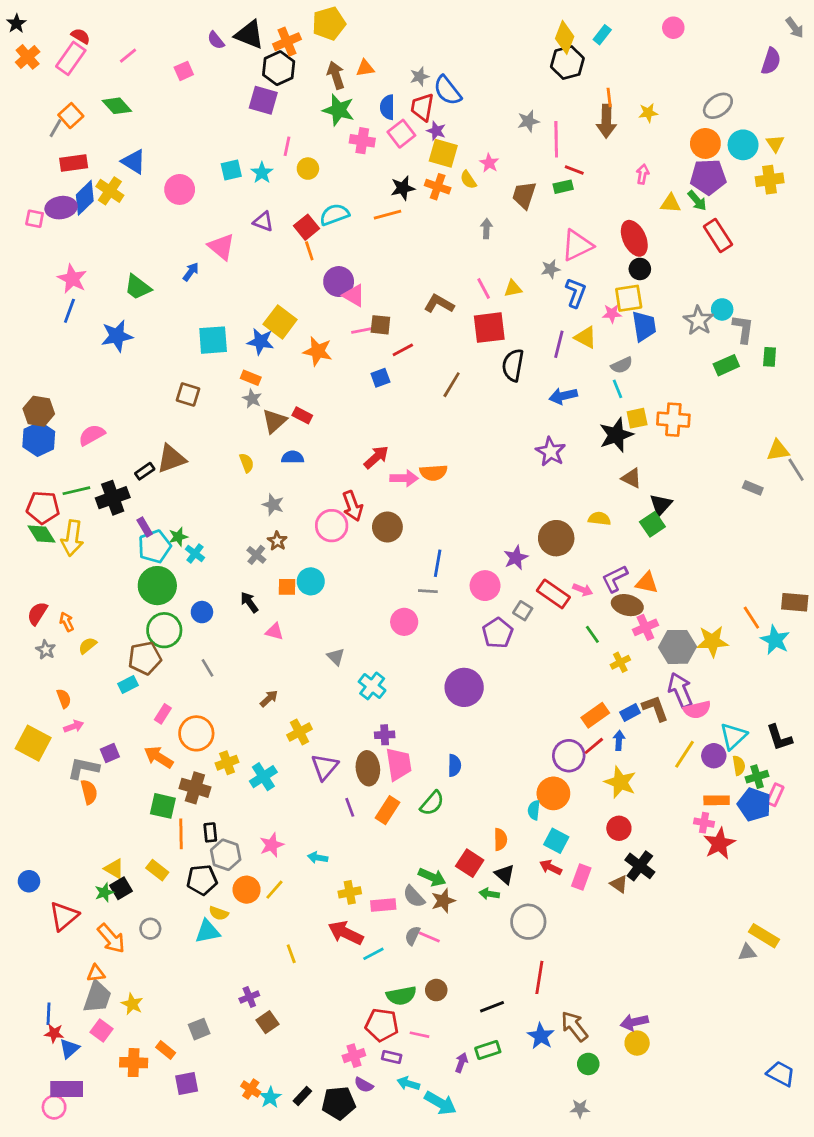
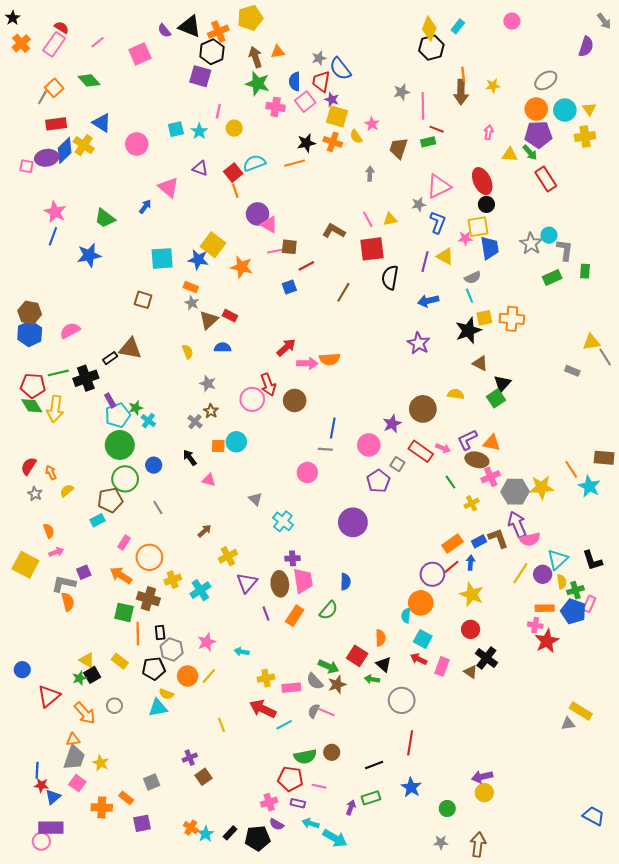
pink square: (184, 71) -> (140, 54), size x1.5
brown triangle: (171, 459) -> (130, 349), turned 30
brown arrow: (574, 1026) -> (478, 845), moved, turned 45

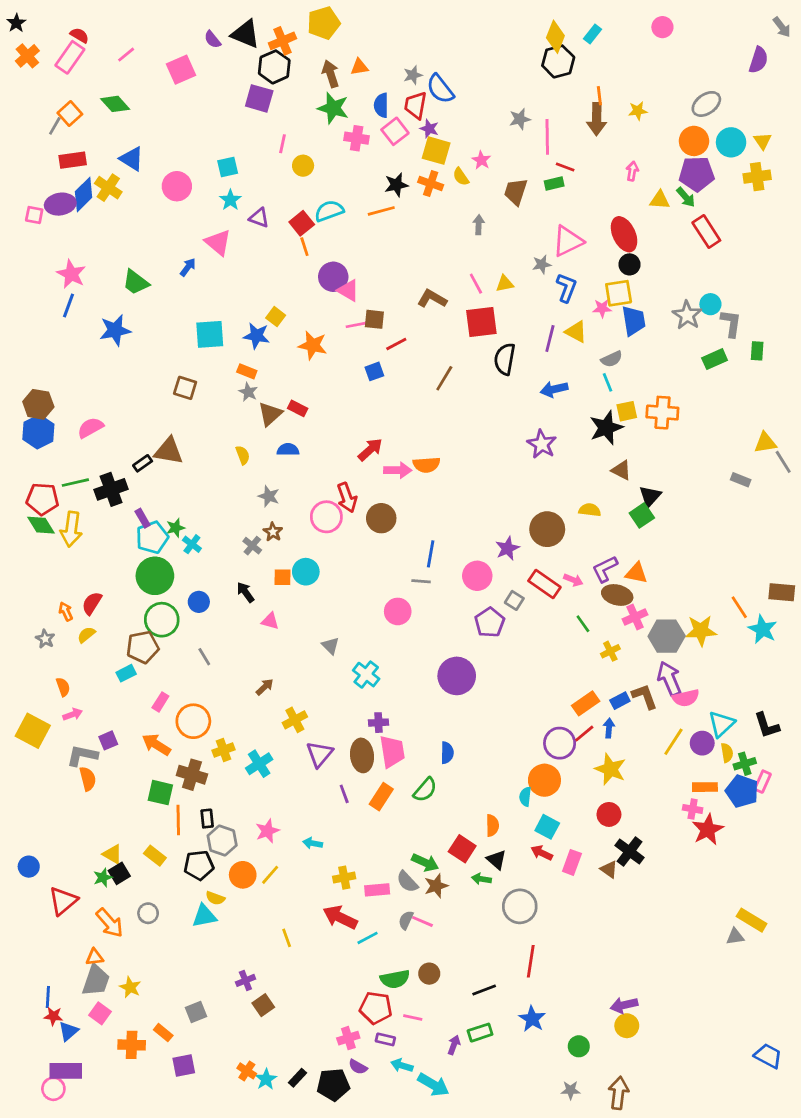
cyan star: (199, 131) -> (230, 200), moved
yellow square: (213, 245) -> (276, 317), size x0.6
red semicircle: (29, 466) -> (92, 603), moved

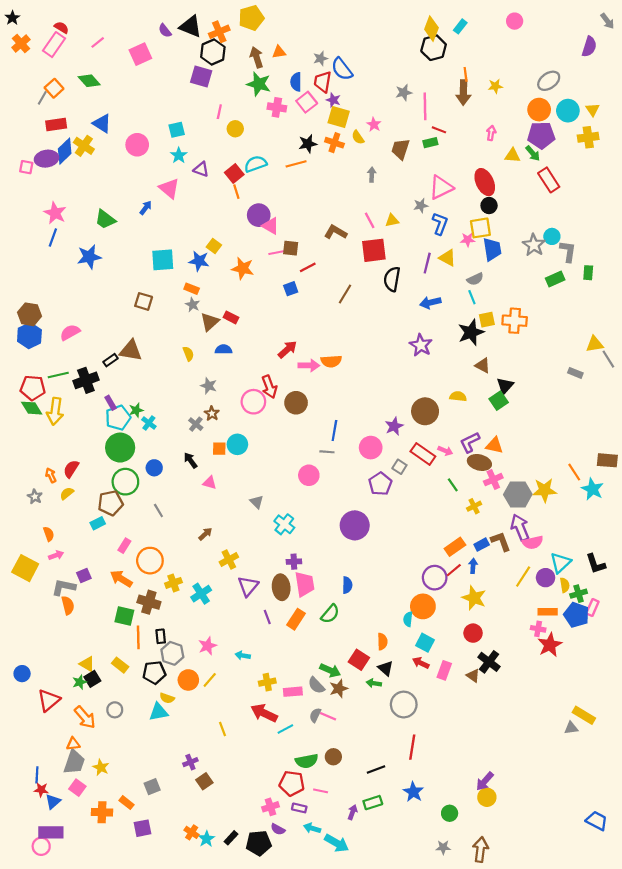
purple arrow: (624, 1005) -> (485, 781), turned -36

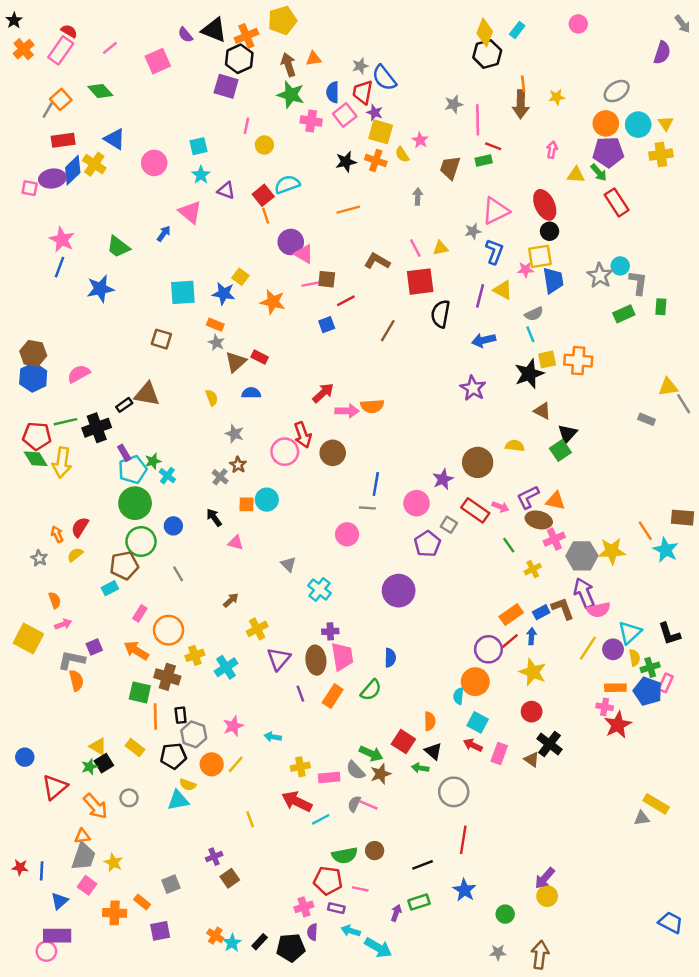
orange line: (296, 164) -> (348, 210), moved
red star: (41, 790) -> (20, 867), moved
purple semicircle: (278, 829) -> (312, 932), turned 64

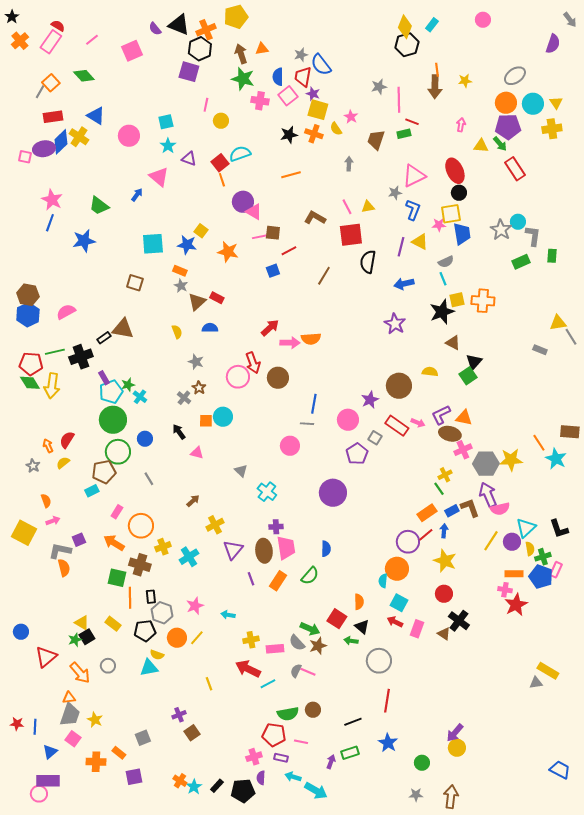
green line: (509, 545) -> (439, 489), moved

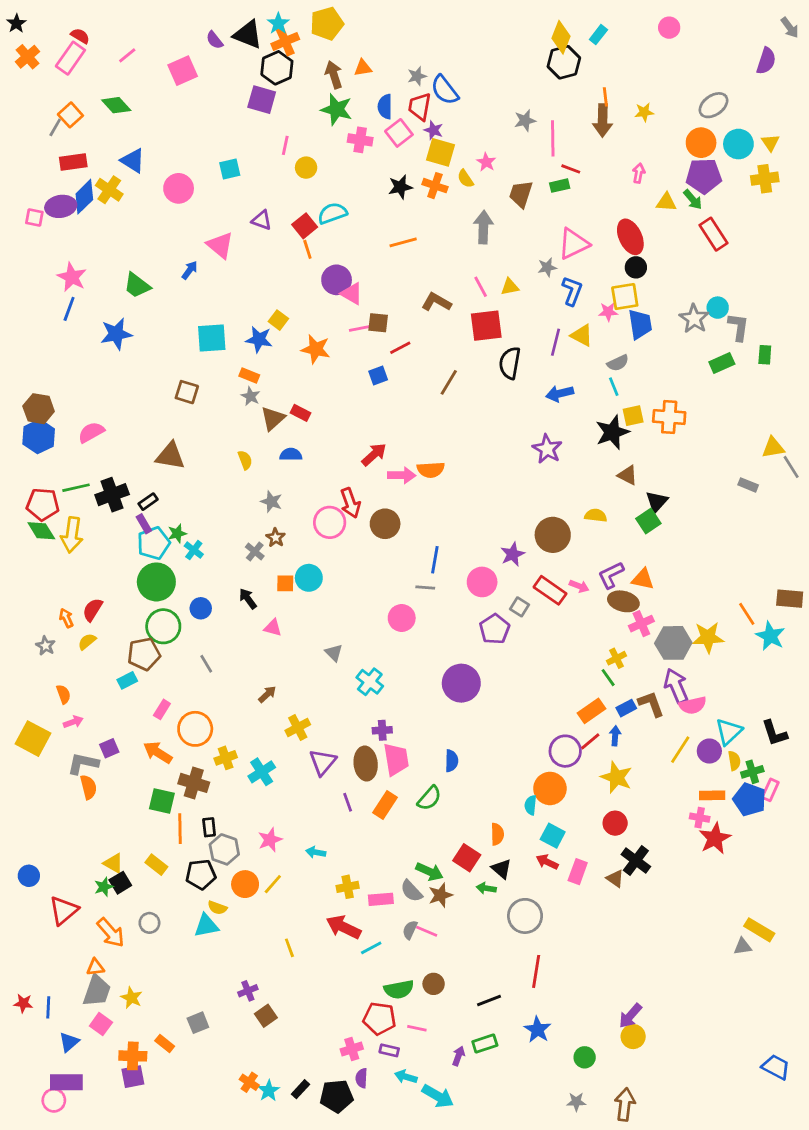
cyan star: (168, 146) -> (278, 23), moved
gray arrow: (349, 164) -> (483, 227), size x1.6
black rectangle: (104, 338) -> (148, 502), moved
purple square: (134, 777) -> (133, 1077), moved

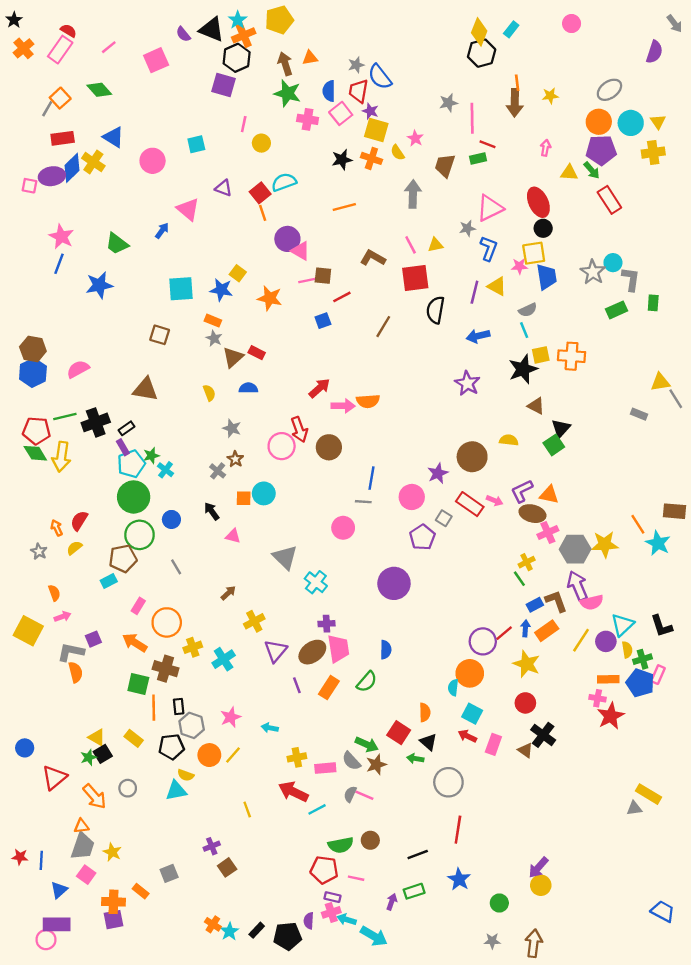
gray triangle: (334, 653) -> (285, 557), size x1.6
orange rectangle: (592, 711) -> (547, 631), moved
brown ellipse: (366, 764) -> (312, 652), turned 60
pink cross: (352, 1049) -> (331, 912), moved

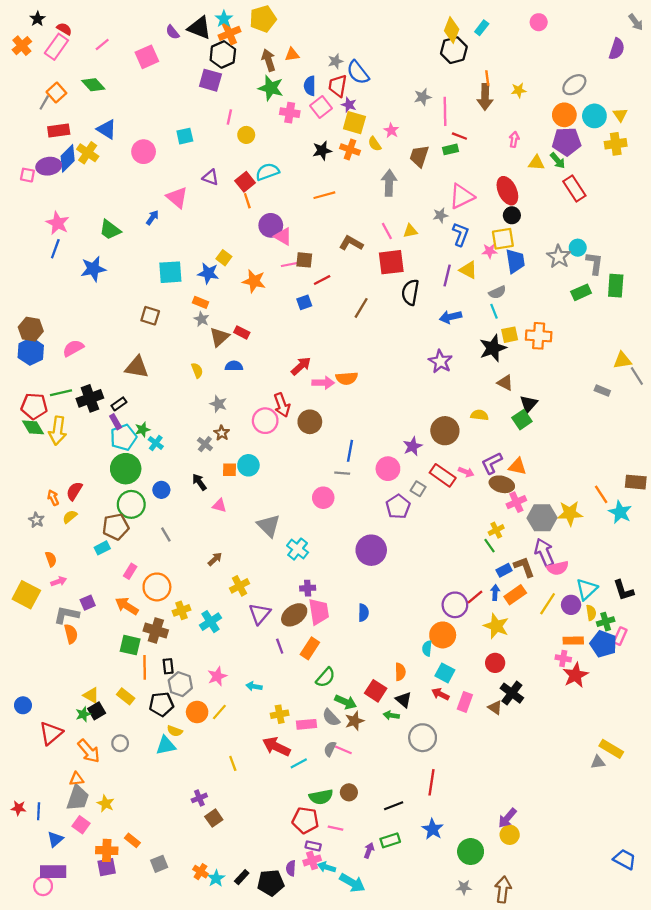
black star: (14, 20) -> (37, 19), moved
green rectangle: (653, 303) -> (616, 286), size x1.5
green semicircle: (367, 682) -> (325, 677), moved
gray square: (169, 873) -> (159, 864), moved
green circle: (499, 903) -> (471, 852), size x1.5

